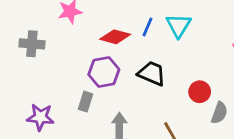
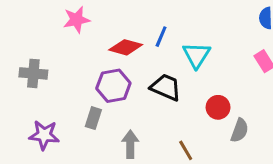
cyan triangle: (179, 25) -> (196, 55), moved
gray cross: (32, 44) -> (33, 73), moved

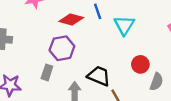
blue line: (161, 37) -> (98, 11), turned -42
black trapezoid: (166, 87) -> (99, 76), moved

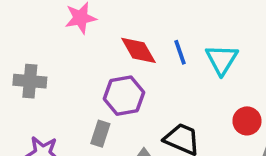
blue line: (98, 11) -> (180, 52), moved
red diamond: (71, 19) -> (138, 50), turned 45

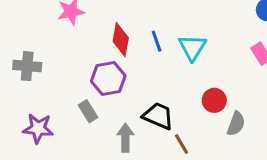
red diamond: (138, 50) -> (121, 40), turned 40
gray rectangle: (100, 134) -> (88, 111), turned -50

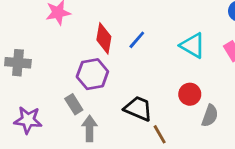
blue line: (157, 41) -> (137, 40), turned 60
cyan triangle: (192, 47) -> (193, 45), moved, turned -32
gray arrow: (125, 138) -> (90, 129), moved

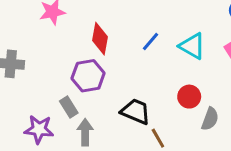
blue line: (137, 40) -> (151, 42), moved
purple star: (28, 120) -> (39, 129), moved

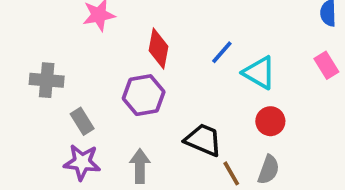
cyan triangle: (192, 46) -> (259, 73), moved
gray rectangle: (69, 107) -> (82, 121), moved
gray semicircle: (210, 119) -> (269, 170), moved

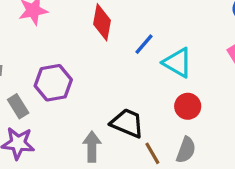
red diamond: (158, 48) -> (102, 22), moved
purple hexagon: (144, 95) -> (53, 83), moved
gray arrow: (140, 166) -> (92, 147), moved

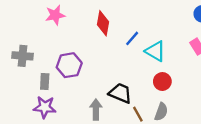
gray rectangle: (18, 106) -> (45, 82), turned 35

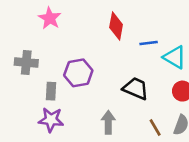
pink star: (55, 15) -> (50, 18), moved, turned -30
blue line: (132, 38) -> (149, 43), turned 42
black trapezoid: (120, 93) -> (136, 88), moved

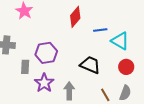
red diamond: (116, 26) -> (75, 17), turned 30
purple star: (51, 120) -> (44, 83), moved, turned 30

